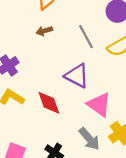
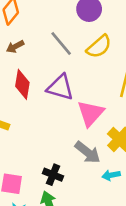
red diamond: (49, 103) -> (22, 84), moved, turned 40
pink triangle: (99, 105) -> (90, 113), turned 48

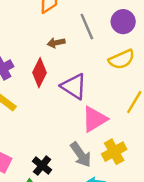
gray line: (61, 43) -> (87, 27), moved
brown arrow: (15, 47) -> (56, 43), moved

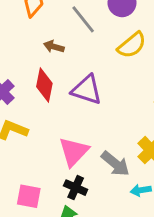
brown arrow: (56, 43) -> (54, 47), turned 42
pink triangle: (95, 119) -> (74, 152), moved

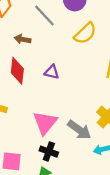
purple triangle: (87, 90) -> (52, 72), size x0.6

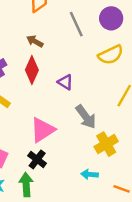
brown arrow: (23, 39) -> (35, 41), moved
gray arrow: (79, 130) -> (86, 117), moved

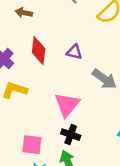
brown arrow: (35, 41) -> (24, 13), moved

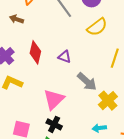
brown arrow: (24, 13) -> (17, 19), moved

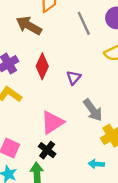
brown arrow: (17, 19) -> (29, 26), size x1.6
purple triangle: (65, 57) -> (74, 78), turned 40

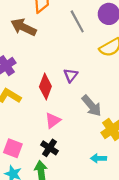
red diamond: (42, 66) -> (45, 87), moved
pink triangle: (52, 122) -> (53, 120), size x0.7

